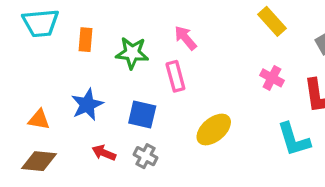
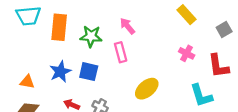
orange rectangle: (86, 40) -> (59, 27), size x1.6
blue square: (142, 115) -> (89, 72), moved

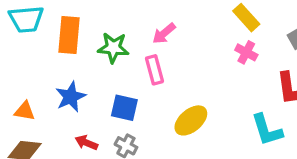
pink arrow: (127, 26) -> (164, 33), turned -90
pink cross: (187, 53) -> (246, 52), moved
blue square: (89, 72) -> (124, 108), moved

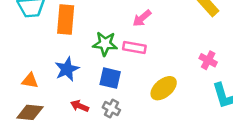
green star: (113, 48) -> (105, 44), moved
pink cross: (246, 52) -> (208, 60), moved
pink rectangle: (154, 70) -> (134, 47), turned -65

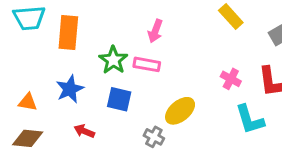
pink arrow: (142, 18) -> (155, 31), turned -30
green star: (105, 44) -> (113, 60), turned 30
gray cross: (111, 109) -> (154, 137), moved

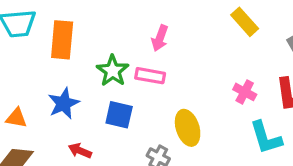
yellow ellipse: (180, 111) -> (188, 128), turned -68

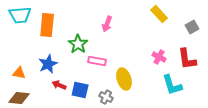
pink rectangle: (150, 76) -> (97, 61), moved
blue square: (119, 115) -> (80, 90), moved
red arrow: (80, 151) -> (59, 85), moved

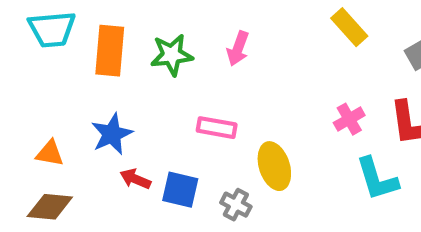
green star: (78, 44) -> (172, 55), moved, turned 30
pink cross: (159, 57) -> (349, 119), turned 32

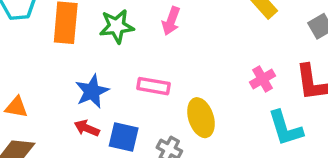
blue star: (112, 134) -> (92, 91), moved

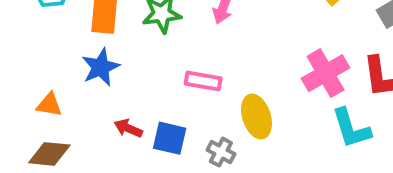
pink cross: (262, 79) -> (326, 73), size x1.6
blue star: (92, 91) -> (101, 67), moved

